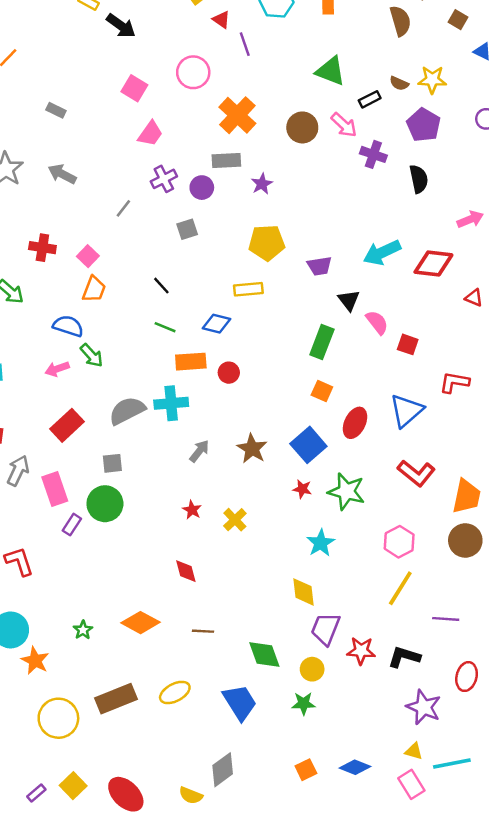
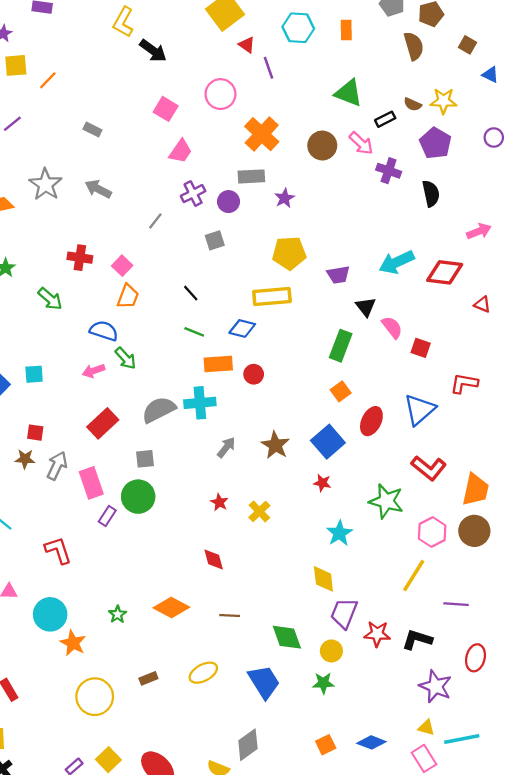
yellow rectangle: (248, 289) -> (272, 296), size x1.4
orange square: (322, 391) -> (341, 391), turned 30
green star: (346, 491) -> (386, 501), moved
pink hexagon: (399, 542) -> (432, 532), moved
brown rectangle: (116, 699) -> (148, 678), size x0.5

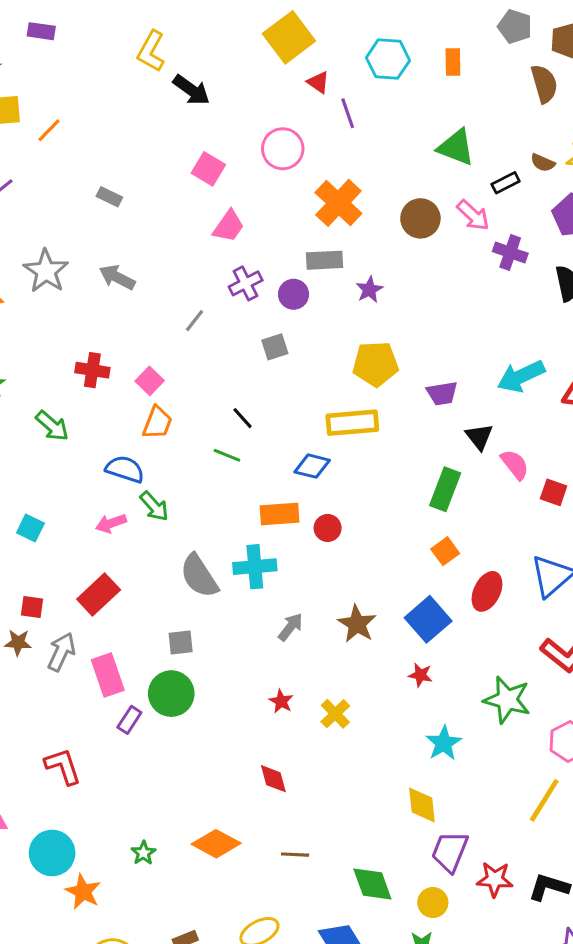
green line: (194, 332) -> (227, 455), moved
cyan square: (34, 374) -> (30, 528), turned 30
gray semicircle: (159, 410) -> (199, 576), turned -96
red rectangle: (103, 423) -> (99, 595), moved

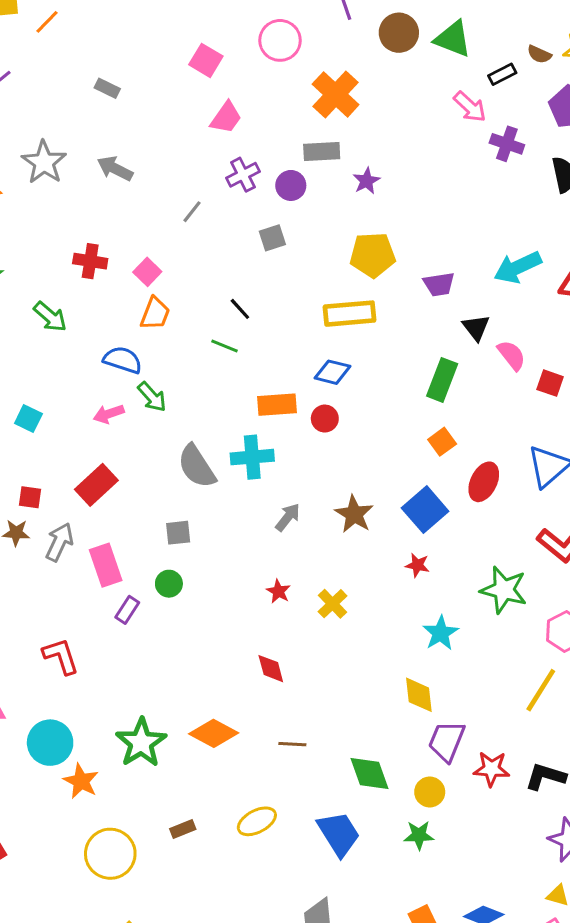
brown circle: (420, 218) -> (399, 33), moved
blue diamond: (312, 466) -> (333, 372), moved
green circle: (171, 694) -> (169, 584), size x0.6
green star: (143, 853) -> (141, 743), size x2.0

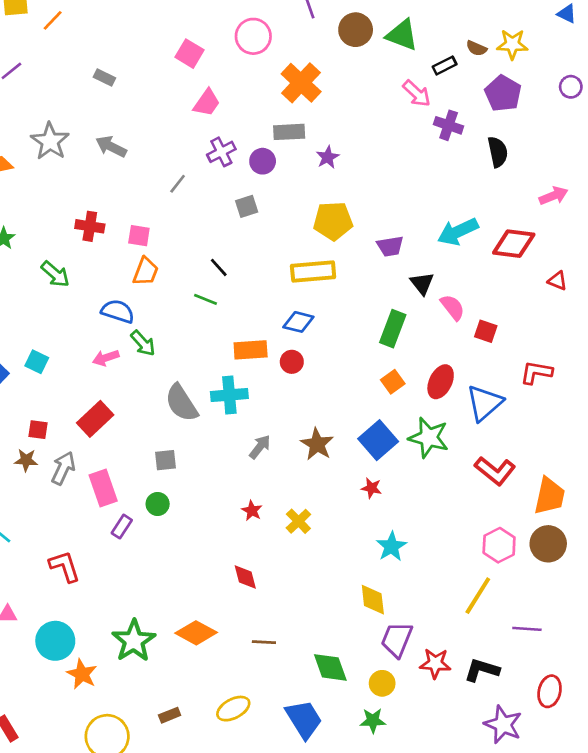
pink square: (147, 272) -> (139, 236), turned -35
red ellipse: (484, 482) -> (441, 382), moved
green star: (504, 590) -> (429, 438), moved

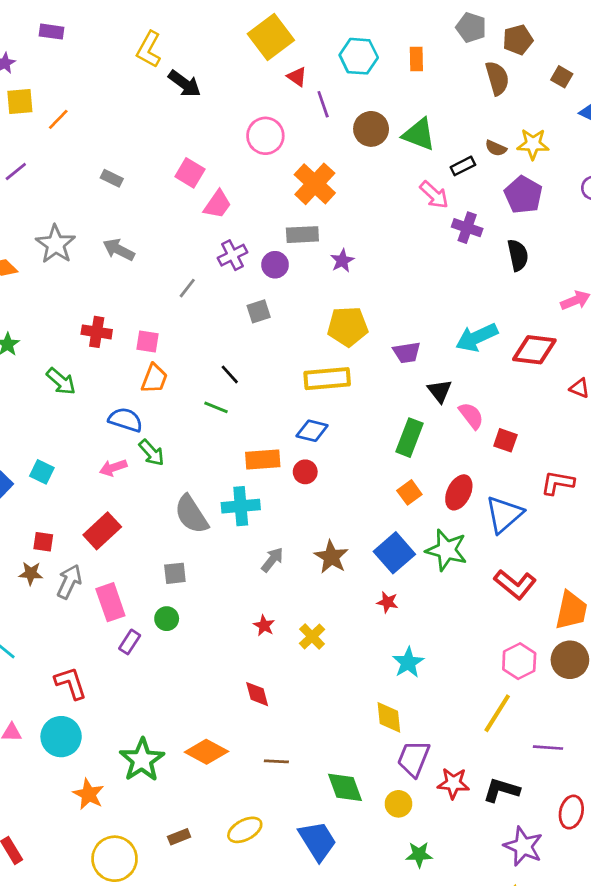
pink square: (189, 54) -> (190, 173), moved
cyan circle: (55, 641) -> (61, 737), moved
green star: (373, 721) -> (419, 855), moved

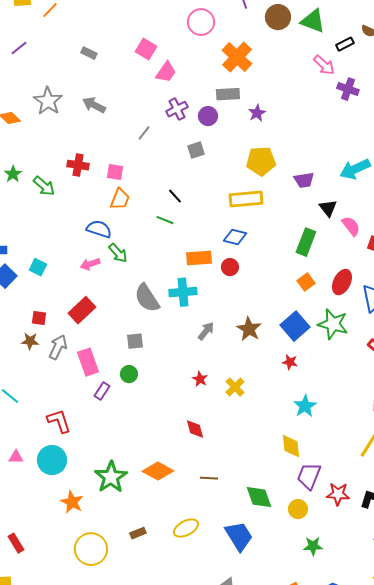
green arrow: (61, 381) -> (44, 186), moved

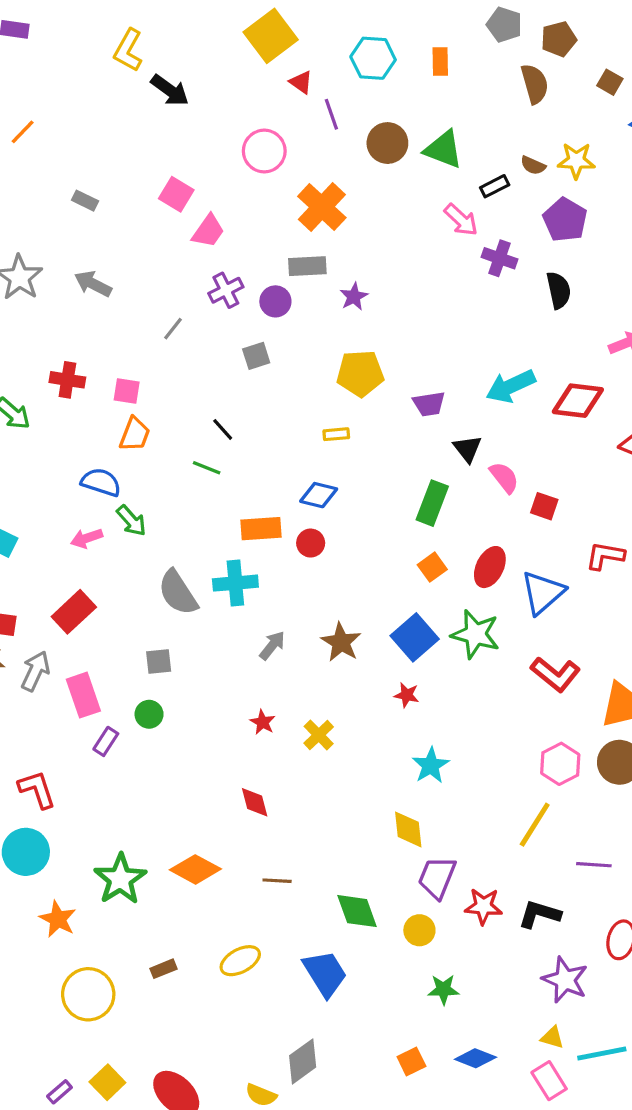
yellow rectangle: (246, 199) -> (336, 434), size x0.5

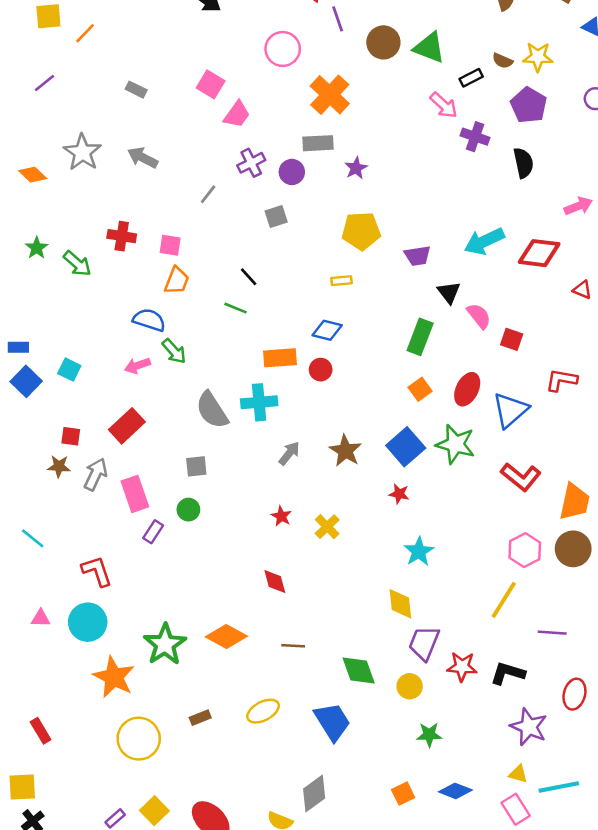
orange star: (58, 919) -> (114, 677), size x1.4

